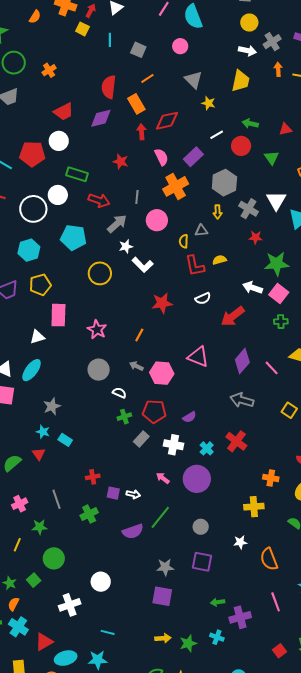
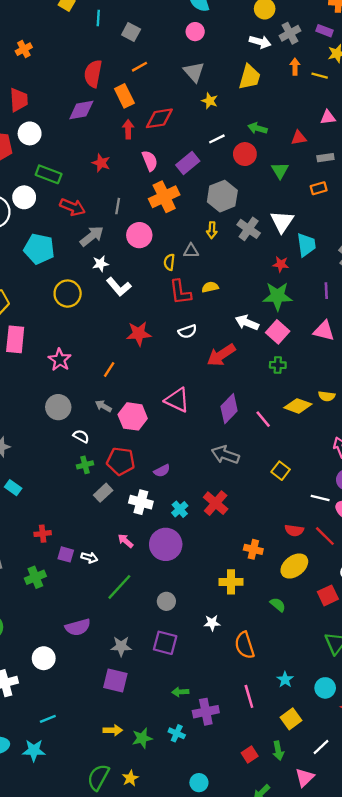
pink circle: (180, 46) -> (195, 32), moved
red trapezoid: (64, 112) -> (19, 100), moved, turned -70
red star: (256, 237) -> (281, 264), moved
purple semicircle: (133, 531) -> (78, 627), moved
cyan line: (108, 632) -> (48, 719), turned -40

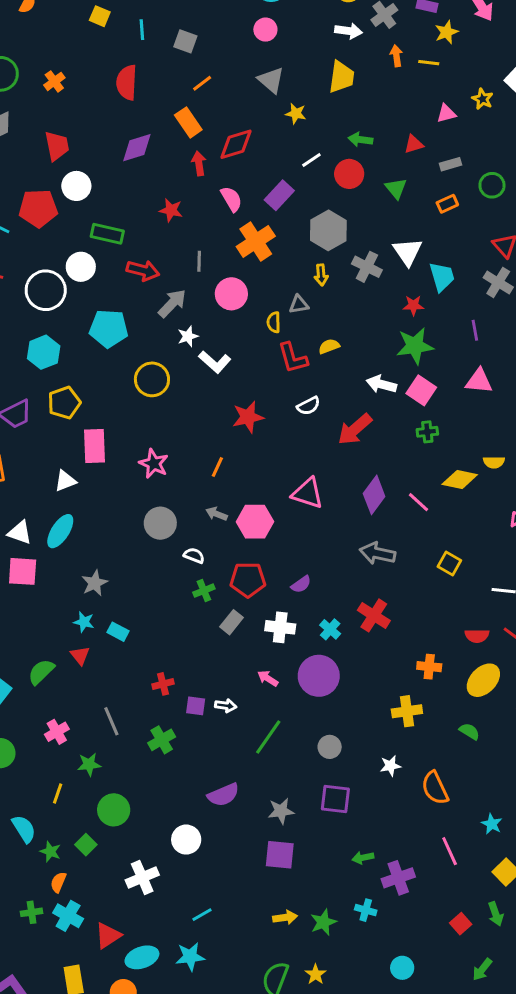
red semicircle: (93, 74) -> (127, 82), moved

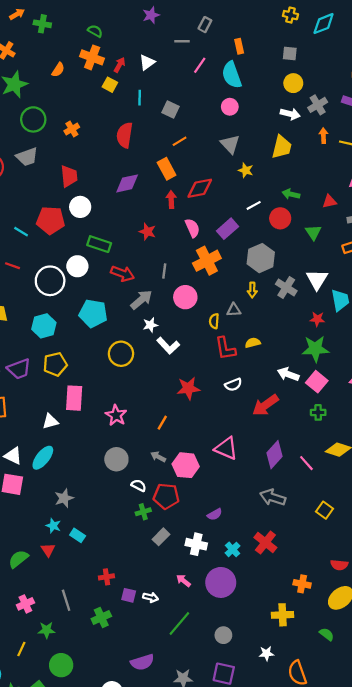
red pentagon: (248, 580) -> (166, 496), moved

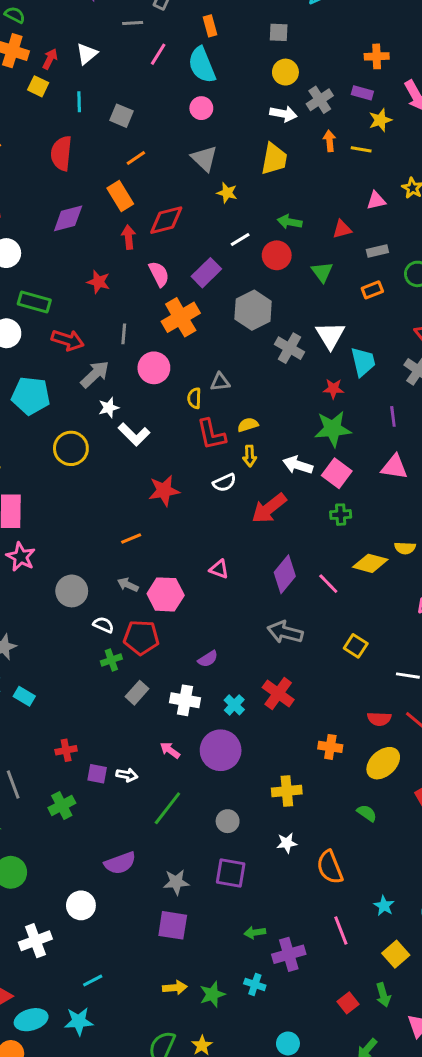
yellow arrow: (252, 290) -> (250, 456), moved
pink star: (116, 415) -> (21, 557), moved
orange line: (162, 423) -> (131, 539), turned 40
pink triangle: (226, 448) -> (219, 569), size x0.6
yellow cross: (283, 615) -> (287, 791), moved

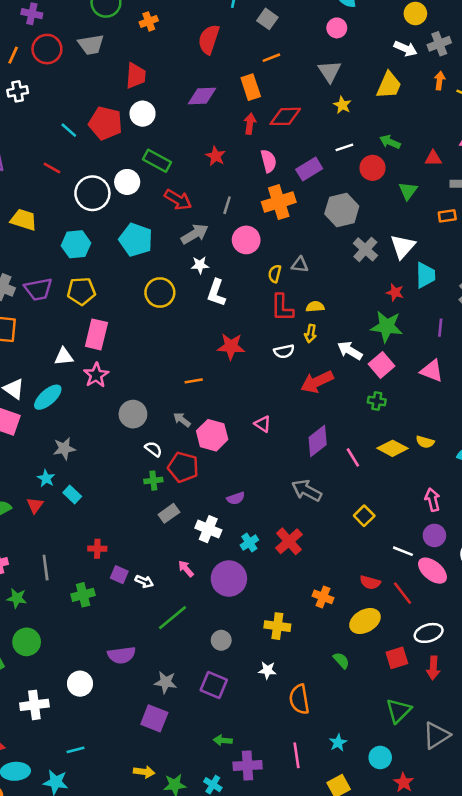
white L-shape: (134, 434) -> (216, 293), turned 52

